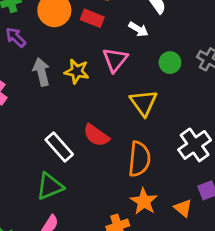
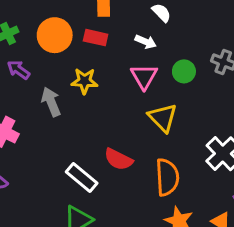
pink triangle: (115, 60) -> (144, 76), moved
yellow star: (77, 71) -> (84, 81), moved

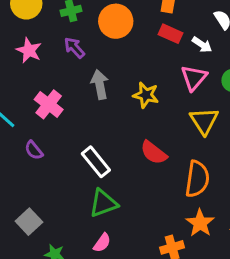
red rectangle: (96, 38) -> (171, 34), moved
yellow star: (84, 81) -> (146, 95), moved
white rectangle: (82, 177) -> (96, 162), moved

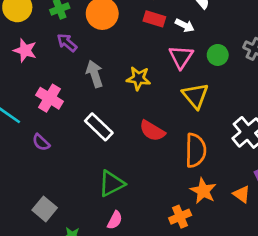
white rectangle: (96, 162) -> (99, 127), moved

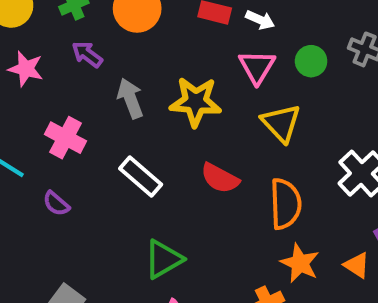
yellow star: (138, 78) -> (196, 102), size x1.4

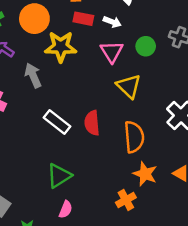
yellow star: (196, 102) -> (61, 47), moved
white rectangle: (141, 176) -> (57, 122), moved
red semicircle: (220, 178) -> (92, 123), turned 60

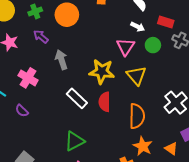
red rectangle: (83, 19) -> (166, 22), moved
white arrow: (112, 22) -> (138, 27), moved
yellow star: (61, 47) -> (102, 71), moved

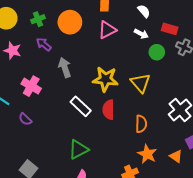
pink triangle: (126, 47) -> (107, 30), moved, turned 30
orange semicircle: (137, 116) -> (141, 124), size x0.7

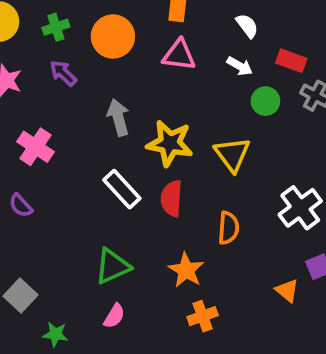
pink triangle: (107, 30) -> (179, 55), turned 30
gray arrow: (65, 68) -> (118, 117), moved
orange star: (147, 154) -> (186, 270), moved

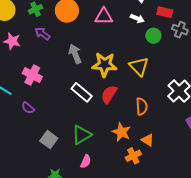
red semicircle: (171, 198) -> (109, 94), turned 36
orange triangle: (287, 291) -> (148, 140), moved
gray square: (21, 296) -> (49, 140), moved

